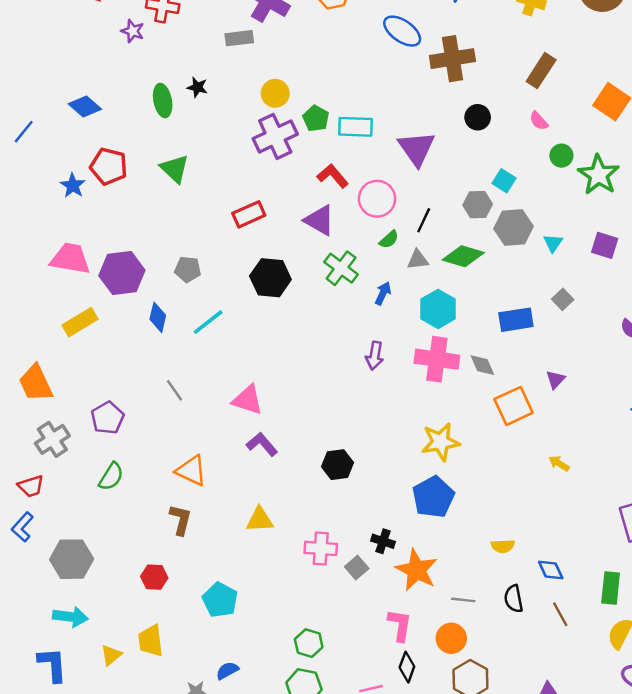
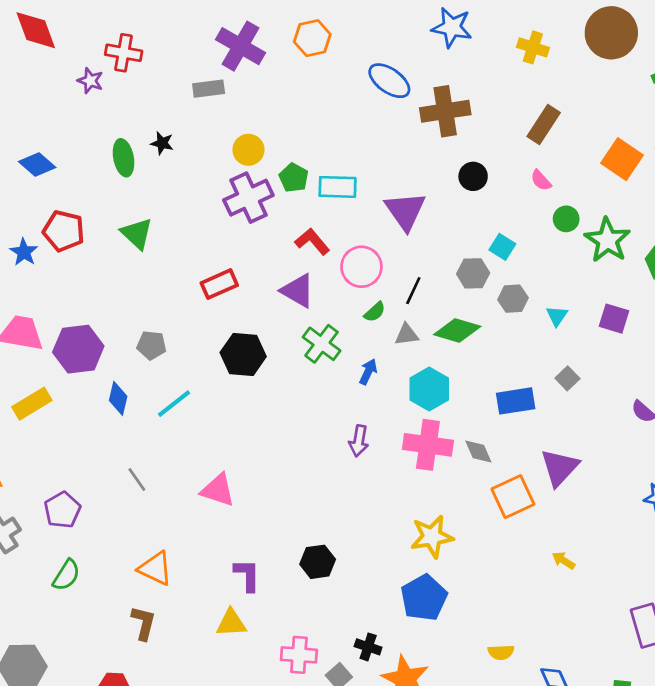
gray hexagon: (514, 227) -> (513, 299), size x0.7
purple triangle: (555, 380) -> (559, 467), size x1.8
purple L-shape: (262, 444) -> (247, 575), moved, turned 40

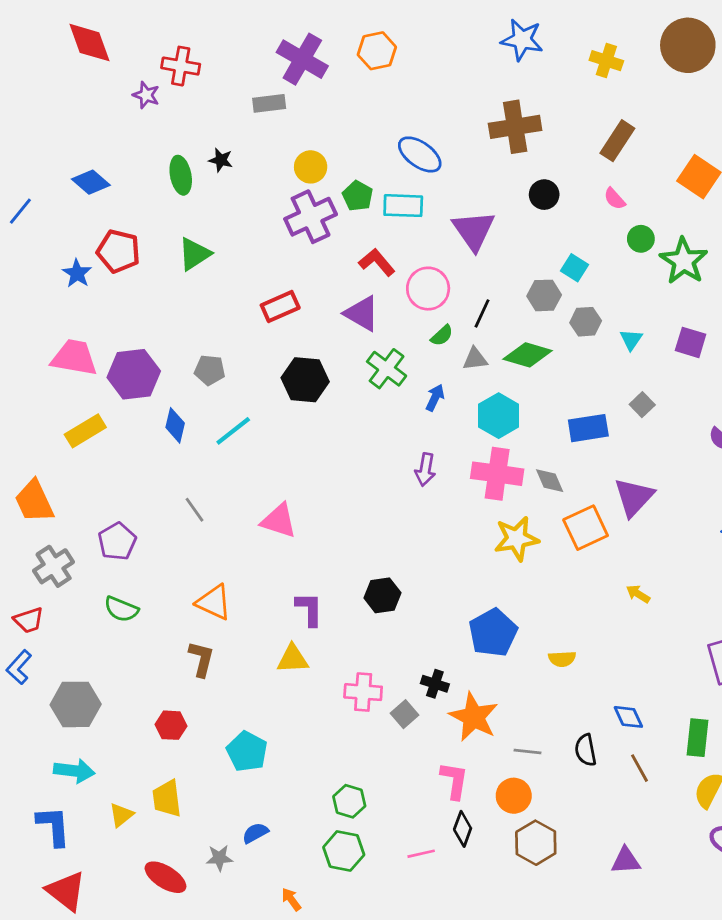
blue ellipse: (389, 81) -> (420, 154), moved
green triangle: (137, 234) -> (194, 254), turned 44
yellow star: (432, 537) -> (516, 539), moved
green semicircle: (66, 575) -> (121, 609), turned 80
yellow semicircle: (501, 652) -> (562, 659), moved

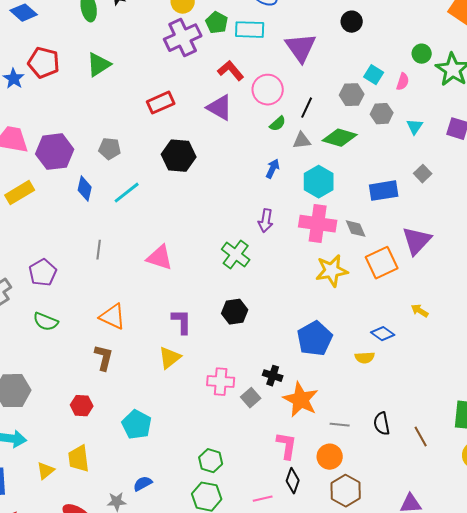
pink semicircle: (615, 199) -> (403, 82), moved, turned -120
green cross: (387, 369) -> (236, 255), moved
gray line: (194, 510) -> (99, 250), turned 42
yellow triangle: (293, 659) -> (170, 358), turned -35
blue diamond: (628, 717) -> (383, 334), moved, turned -30

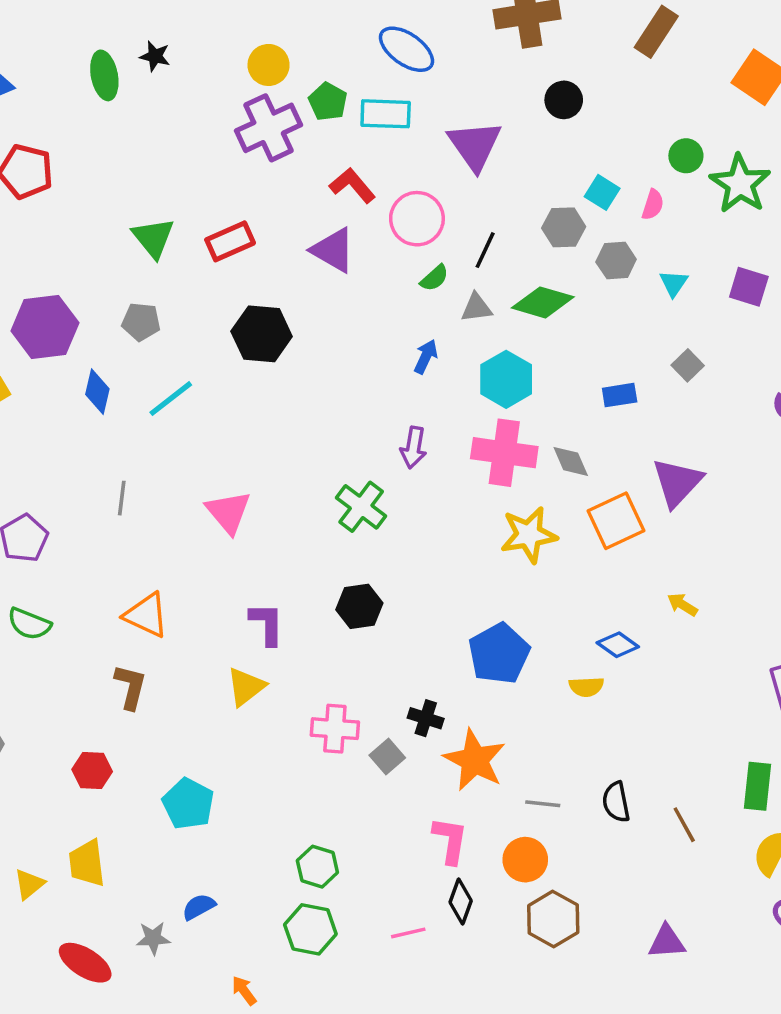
green triangle: (99, 65) -> (153, 238), moved, turned -36
blue rectangle: (384, 191) -> (620, 395), size x0.7
pink triangle: (160, 258) -> (228, 512), turned 32

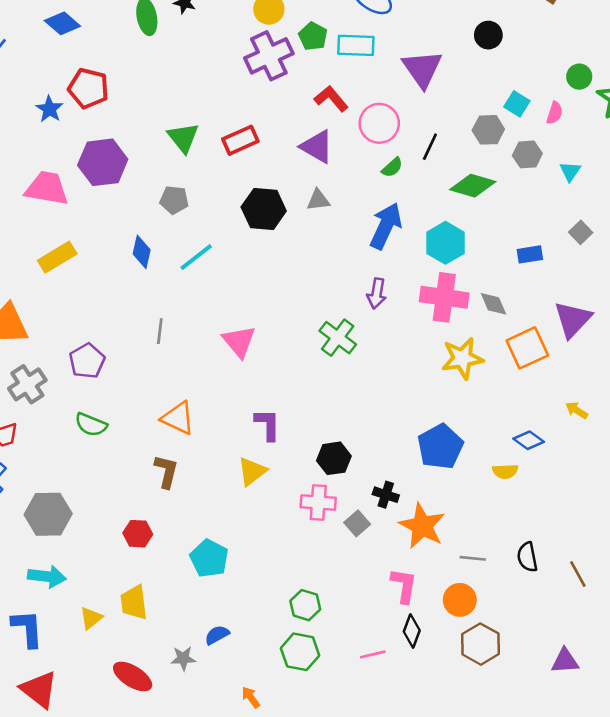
gray triangle: (476, 308) -> (318, 200), moved
purple hexagon: (45, 327) -> (103, 162), moved
blue arrow: (426, 357) -> (386, 226), size x1.8
black hexagon: (359, 606) -> (334, 458), moved

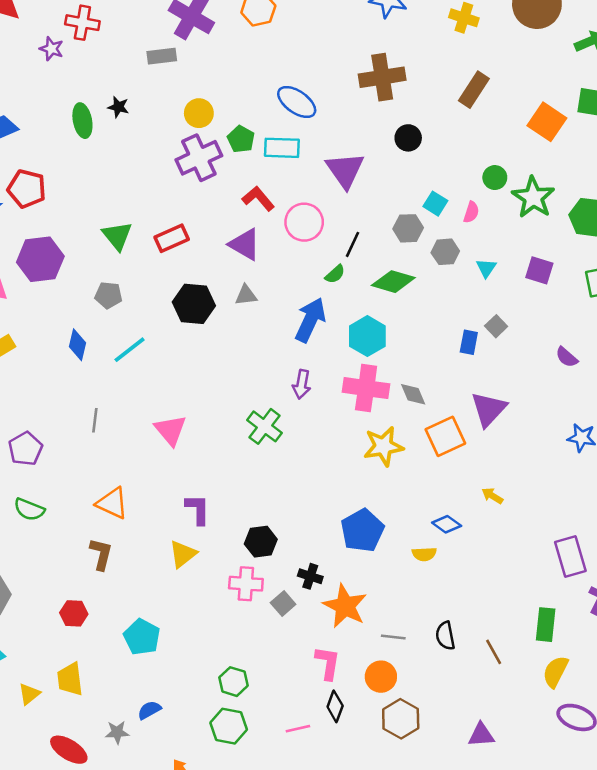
green semicircle: (392, 167) -> (335, 274), moved
blue rectangle: (530, 254) -> (469, 342), moved, turned -70

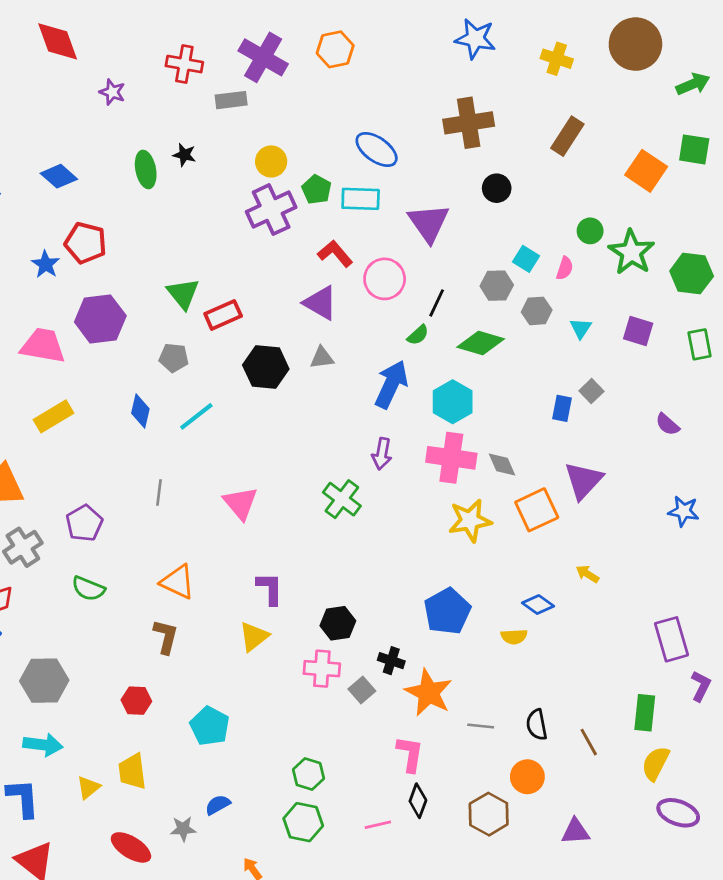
red cross: (82, 23) -> (184, 64), moved
red rectangle: (172, 238) -> (223, 315), moved
orange circle: (381, 677) -> (527, 777), moved

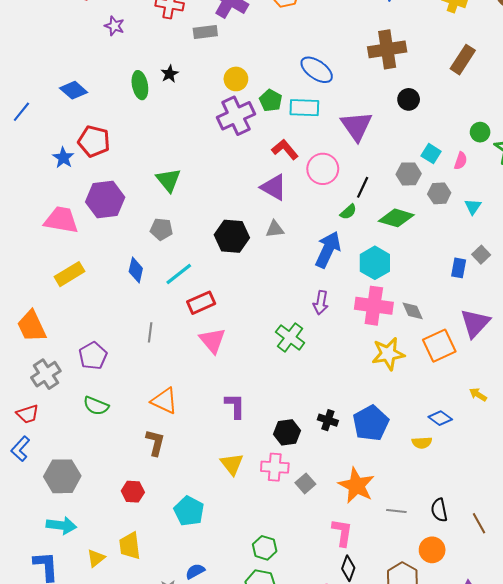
black star: (184, 155) -> (170, 74), turned 30
red rectangle: (223, 315) -> (201, 303), moved
yellow triangle: (254, 637) -> (232, 464), moved, turned -30
black cross: (391, 661) -> (328, 420), moved

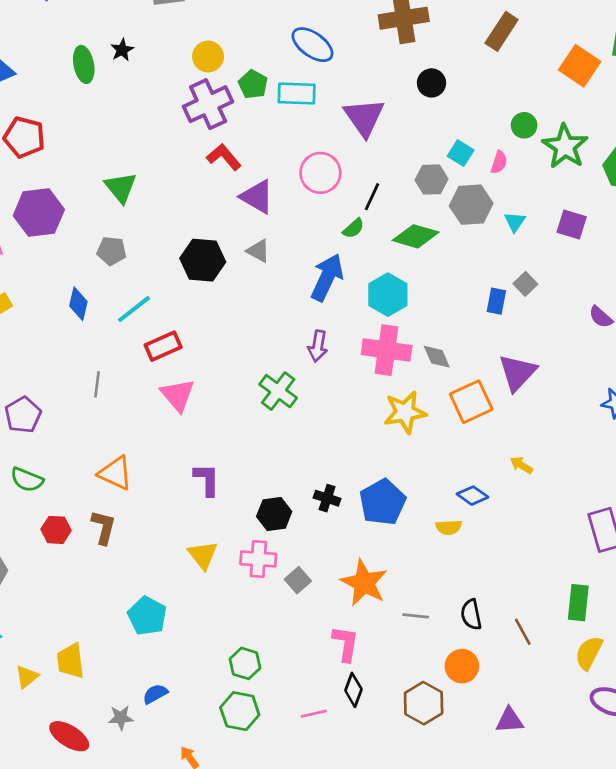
red L-shape: (285, 149) -> (224, 157), moved
gray hexagon: (439, 193) -> (471, 205), size x1.4
gray triangle: (275, 229) -> (258, 251), turned 36
red hexagon: (133, 492) -> (56, 530), moved

